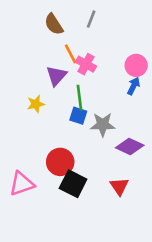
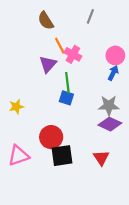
gray line: (91, 19) -> (90, 16), moved
yellow star: (36, 104) -> (16, 107), moved
gray star: (103, 125) -> (109, 106), moved
black square: (73, 184) -> (62, 156), turned -35

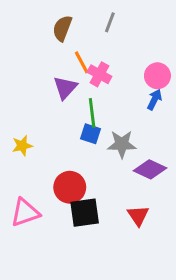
gray line: (90, 16) -> (110, 22), moved
brown semicircle: (46, 21) -> (62, 28), turned 54
gray star: (109, 106) -> (122, 144), moved

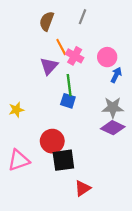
pink circle: (157, 76) -> (107, 57), moved
gray star: (122, 144) -> (113, 108), moved
red triangle: (138, 215) -> (83, 188), moved, turned 30

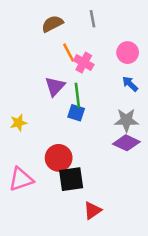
gray line: (83, 17) -> (92, 19), turned -32
brown semicircle: (47, 21) -> (52, 24), turned 42
pink circle: (107, 57) -> (128, 53), moved
purple triangle: (49, 66) -> (55, 86), moved
blue arrow: (116, 75) -> (130, 84), turned -72

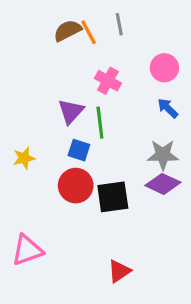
orange line: (69, 53) -> (89, 32), moved
blue square: (76, 113) -> (79, 150), moved
red circle: (59, 158) -> (76, 186), moved
pink triangle: (21, 179) -> (27, 250), moved
black square: (71, 179) -> (113, 197), moved

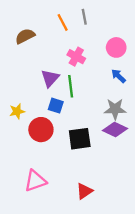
brown semicircle: (68, 31) -> (25, 36), moved
red circle: (76, 186) -> (41, 130), moved
pink triangle: (27, 250) -> (35, 181), moved

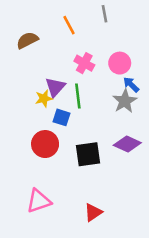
gray line: (84, 17) -> (105, 14), moved
pink circle: (116, 47) -> (120, 63), moved
gray star: (115, 109) -> (125, 101), moved, turned -30
yellow star: (17, 111) -> (44, 98), moved

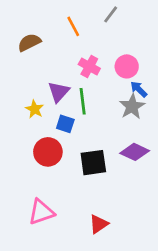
gray line: (105, 14) -> (111, 14), turned 48
yellow star: (44, 98) -> (35, 109), moved, turned -30

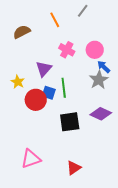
green line: (83, 101) -> (64, 88), moved
yellow star: (35, 109) -> (18, 82), moved
red circle: (48, 152) -> (36, 100), moved

